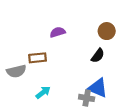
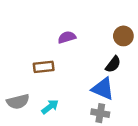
gray semicircle: (16, 71) -> (18, 102), moved
blue triangle: (98, 88) -> (103, 89), moved

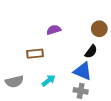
cyan arrow: (50, 107) -> (49, 81), moved

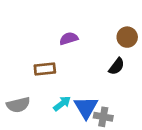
blue triangle: (83, 71) -> (86, 107), moved, turned 36

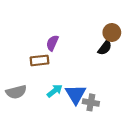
purple semicircle: (69, 38) -> (52, 43), moved, turned -49
black semicircle: (117, 66) -> (105, 48), moved

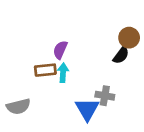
cyan arrow: (55, 91) -> (63, 73), moved, turned -49
gray cross: (91, 102) -> (105, 96), moved

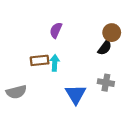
purple semicircle: (60, 50) -> (56, 30), moved
gray cross: (105, 96) -> (106, 83), moved

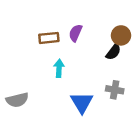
purple semicircle: (56, 30) -> (75, 33), moved
brown rectangle: (40, 60) -> (49, 38), moved

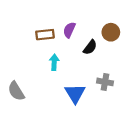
black semicircle: (113, 52) -> (90, 47), moved
gray semicircle: (17, 100) -> (16, 91), turned 72

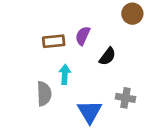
brown circle: (111, 32) -> (132, 14), moved
gray semicircle: (16, 91) -> (44, 94), moved, turned -150

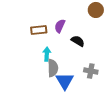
black semicircle: (108, 56) -> (78, 41), turned -96
gray semicircle: (44, 94) -> (53, 68), moved

